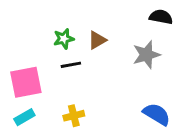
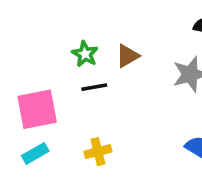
green star: (64, 39) -> (85, 54), turned -30

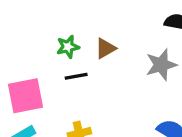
green star: (85, 54) -> (68, 47), turned 30

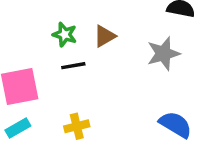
green star: (68, 47) -> (65, 34), turned 30

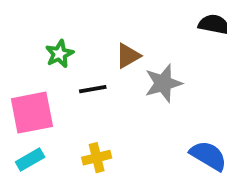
green star: (65, 34) -> (59, 54), moved, turned 30
gray star: (163, 54) -> (163, 83), moved

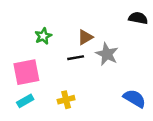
gray star: (163, 83) -> (107, 54), turned -30
black line: (93, 89) -> (76, 58), moved

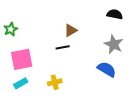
green star: (43, 36) -> (11, 29), moved
gray star: (107, 54) -> (114, 44), moved
blue semicircle: (135, 98) -> (107, 69), moved

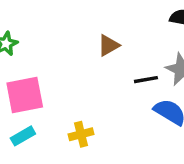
black line: (63, 47) -> (146, 80), moved

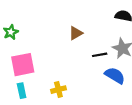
cyan rectangle: (23, 136) -> (22, 91), turned -72

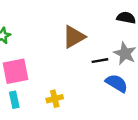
brown triangle: (76, 33) -> (74, 37), size x1.5

